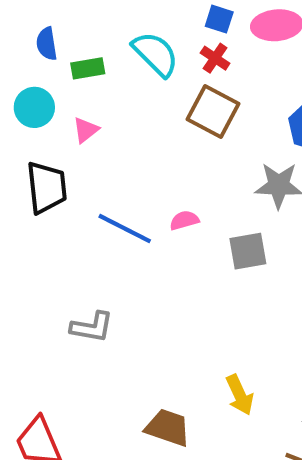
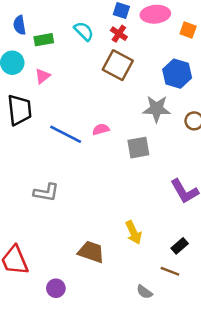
cyan semicircle: (155, 54) -> (84, 31), size x0.7

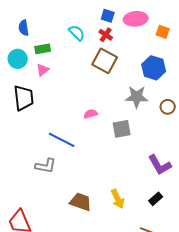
green rectangle: (44, 40) -> (43, 49), moved
blue line: (66, 134) -> (62, 140), moved
black rectangle: (180, 246) -> (156, 199), moved
brown trapezoid: (91, 252) -> (81, 202), moved

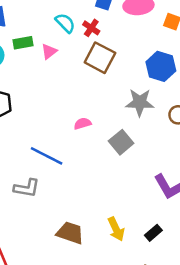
red cross: (106, 35) -> (91, 28), moved
pink triangle: (43, 70) -> (49, 51), moved
gray square: (122, 129) -> (121, 142), turned -30
black rectangle: (156, 199) -> (153, 233), moved

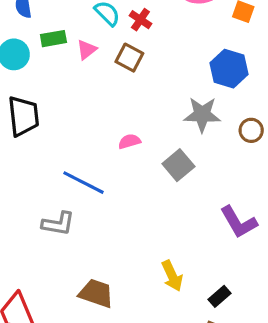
brown square: (100, 58) -> (129, 58), moved, size x0.7
brown trapezoid: (70, 233) -> (96, 293), moved
black rectangle: (153, 233) -> (220, 296), moved

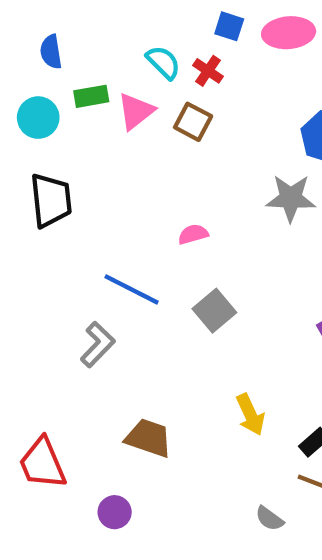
pink triangle: (87, 50) -> (136, 111), size x1.4
gray square: (178, 165) -> (214, 311), moved
gray L-shape: (58, 224) -> (98, 345), turned -56

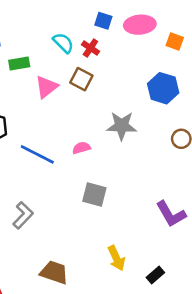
pink triangle: (136, 111) -> (46, 87), moved
gray star: (291, 198) -> (122, 126), moved
blue line: (132, 289) -> (37, 154), moved
gray square: (214, 311) -> (94, 195), turned -35

